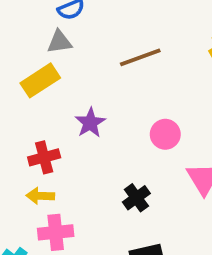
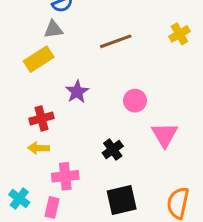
pink cross: (56, 232) -> (65, 176), moved

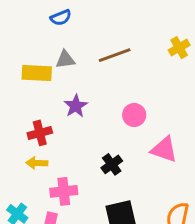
gray triangle: (53, 29) -> (65, 60), moved
yellow rectangle: (39, 59) -> (37, 73), turned 36
pink triangle: (165, 135) -> (164, 149), turned -40

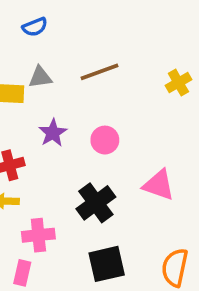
yellow cross: (179, 48) -> (178, 83), moved
pink circle: (134, 115) -> (105, 140), moved
black cross: (112, 164) -> (96, 203), size x1.5

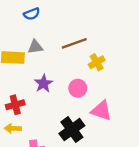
yellow cross: (178, 83) -> (97, 62), moved
pink triangle: (159, 185) -> (101, 111), moved

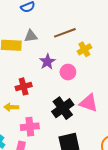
purple star: (44, 84) -> (47, 62), moved
red cross: (15, 105) -> (24, 86), moved
pink triangle: (101, 111) -> (89, 103), moved

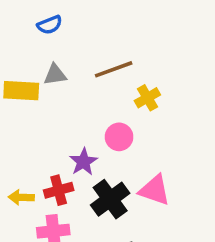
purple star: (47, 62) -> (83, 162), moved
red cross: (24, 86) -> (59, 190), moved

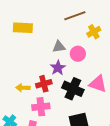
gray triangle: (55, 75) -> (59, 47), moved
black cross: (110, 199) -> (73, 89), turned -30

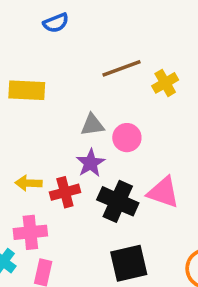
yellow cross: (94, 32) -> (165, 83), moved
yellow arrow: (23, 88) -> (29, 183), moved
pink cross: (41, 107) -> (30, 232), moved

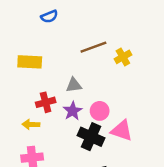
pink circle: (127, 138) -> (100, 111), moved
red cross: (65, 192) -> (46, 102), moved

